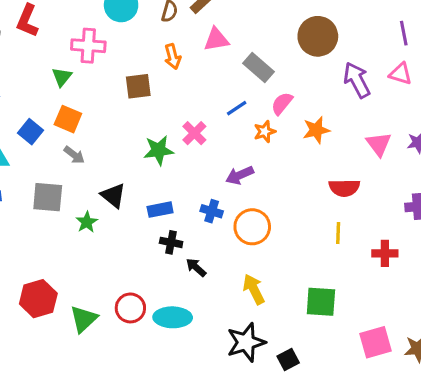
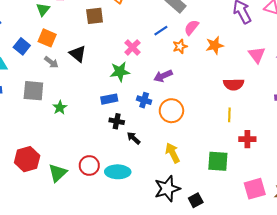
green star: (159, 150) -> (120, 72), moved
black triangle: (113, 196) -> (78, 54), moved
red cross: (385, 253) -> (247, 139), moved

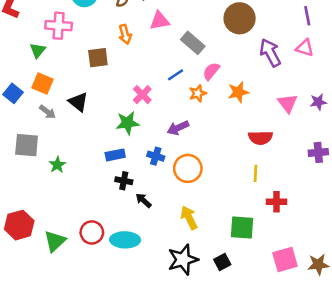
black square: (196, 200) -> (222, 262), moved

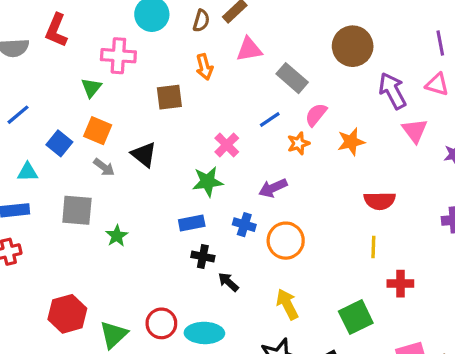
pink triangle: (288, 103) -> (415, 131), moved
green square: (242, 228) -> (356, 317), turned -30

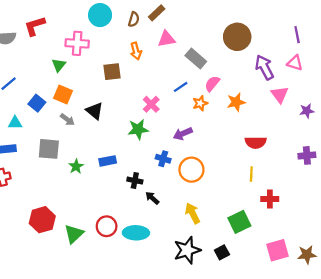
red L-shape: (56, 30) -> (35, 26), turned 50
blue rectangle: (192, 223) -> (108, 161), moved

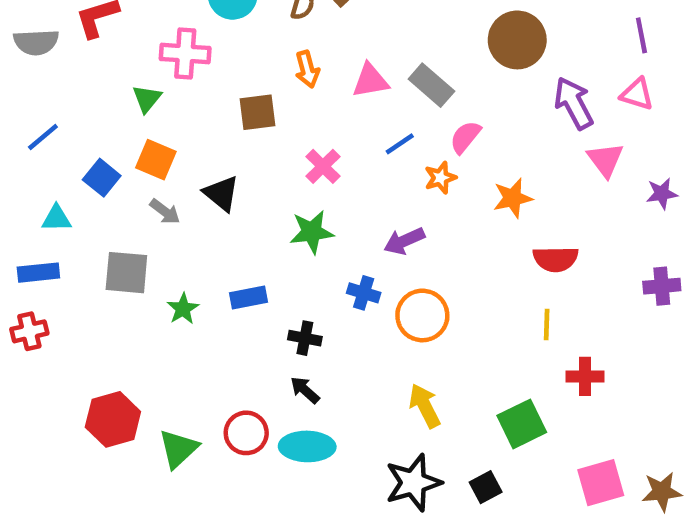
pink triangle: (166, 39) -> (370, 81), moved
orange star: (236, 102) -> (513, 198), moved
pink cross: (151, 104) -> (323, 166), moved
black arrow: (152, 198) -> (305, 390), moved

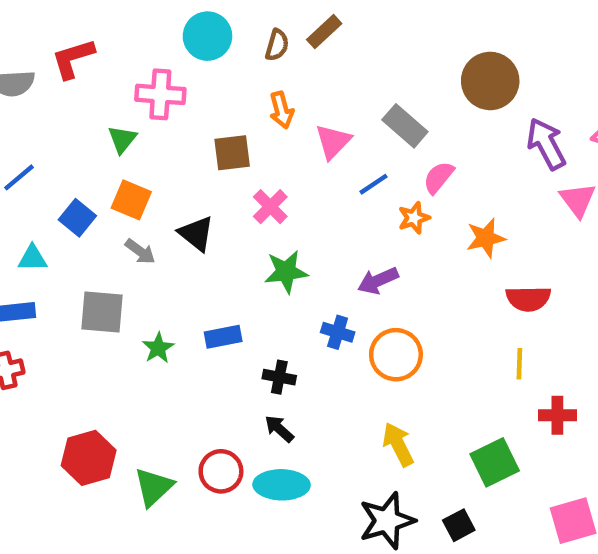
pink triangle: (370, 81) -> (333, 142), moved, turned -36
pink cross: (323, 166) -> (270, 207), moved

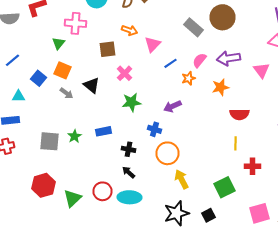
orange arrow: (282, 110) -> (130, 30), turned -56
gray rectangle: (405, 126) -> (194, 27), moved
purple arrow: (546, 144) -> (228, 58), moved, turned -70
gray square: (102, 312) -> (50, 141), moved
orange circle: (396, 355) -> (168, 153), moved

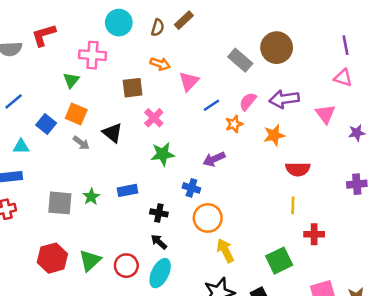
cyan ellipse: (130, 197) -> (160, 273), turned -65
green triangle: (72, 198) -> (90, 261), moved

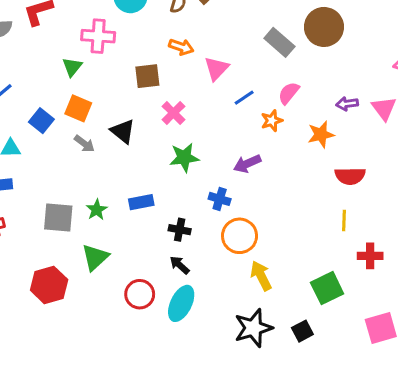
purple arrow: (284, 99) -> (347, 104), moved, size x0.6
green triangle: (90, 261) -> (95, 257), moved

